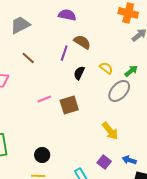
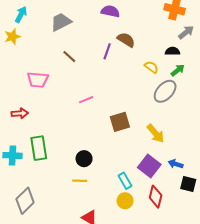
black semicircle: (79, 73) -> (172, 51), moved, turned 64
brown square: (69, 105) -> (120, 122), moved
purple square: (104, 162) -> (149, 166), size x1.5

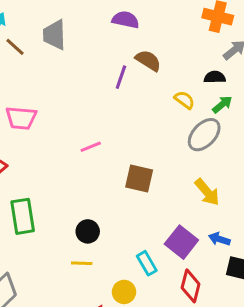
gray trapezoid: (61, 22) -> (54, 35), turned -65
brown line: (69, 57) -> (15, 47), moved
brown square: (120, 122) -> (139, 179), turned 30
yellow arrow: (156, 133) -> (207, 192), moved
yellow circle: (125, 201) -> (124, 292), moved

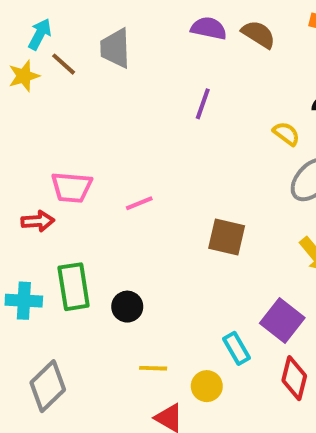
brown semicircle: (148, 61) -> (258, 34), moved
pink trapezoid: (21, 118) -> (72, 187), moved
pink line: (91, 147) -> (139, 203), moved
black circle: (88, 231) -> (127, 307), moved
yellow line: (82, 263) -> (153, 368), moved

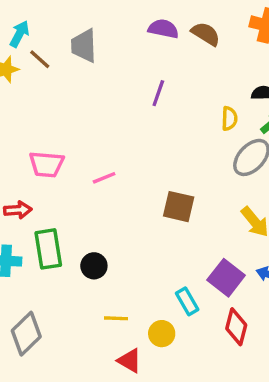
yellow semicircle: (286, 134) -> (229, 119), turned 55
red arrow: (38, 221) -> (18, 210), moved

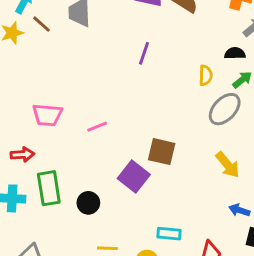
purple square: (226, 278) -> (134, 176), moved
cyan rectangle: (187, 301) -> (169, 234), turned -55

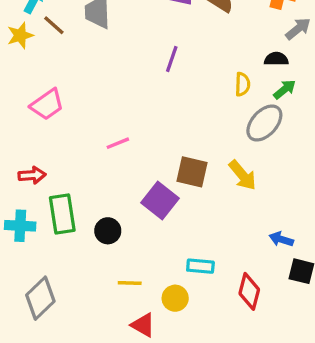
pink trapezoid: (47, 115) -> (47, 104), moved, turned -40
yellow arrow: (228, 165) -> (242, 175), moved

